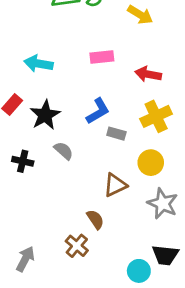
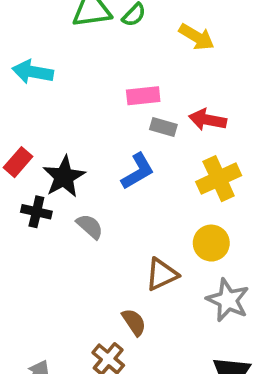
cyan arrow: (38, 64) -> (33, 72), moved
gray rectangle: (116, 134) -> (163, 127), moved
black cross: (23, 161) -> (36, 212), moved

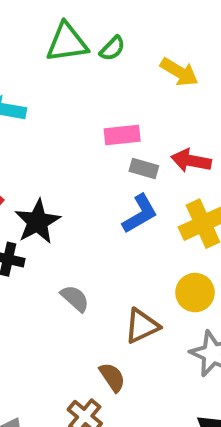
blue L-shape: (138, 171) -> (140, 214), moved
gray semicircle: (90, 226) -> (75, 298), moved

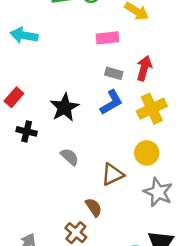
pink rectangle: (122, 135) -> (108, 38), moved
red arrow: (191, 161) -> (144, 68), turned 95
black star: (37, 222) -> (65, 107), moved

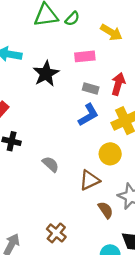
black star: (65, 107) -> (46, 74), moved
yellow circle: (147, 153) -> (110, 154), moved
brown semicircle: (94, 207) -> (106, 210), moved

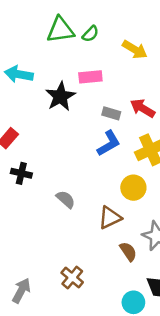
pink rectangle: (85, 56) -> (90, 77), moved
red arrow: (118, 84) -> (143, 108), turned -75

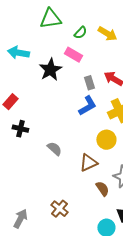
green semicircle: (90, 34) -> (80, 33), moved
pink rectangle: (90, 77) -> (73, 55), turned 36
gray rectangle: (111, 113) -> (89, 83), turned 56

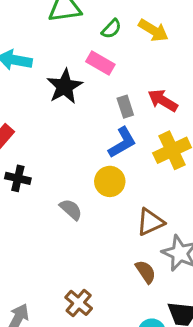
yellow circle: (106, 140) -> (110, 181), moved
brown triangle: (88, 163) -> (150, 222), moved

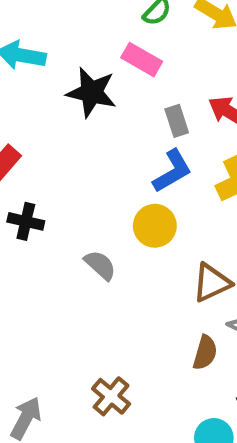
black star: (65, 86) -> (91, 92), turned -30
brown semicircle: (146, 272) -> (205, 353), turned 50

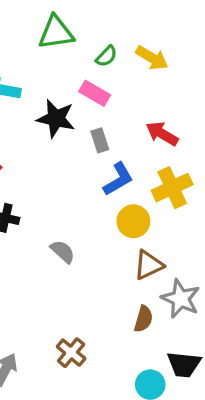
gray rectangle: (177, 121) -> (100, 140), moved
yellow circle: (155, 226) -> (133, 221), moved

